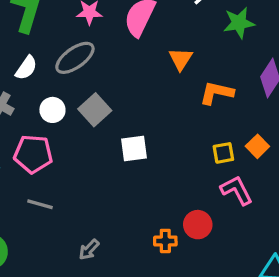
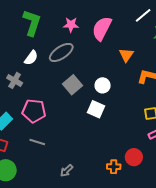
white circle: (52, 110) -> (103, 85), moved
white square: (134, 149) -> (96, 109), turned 30

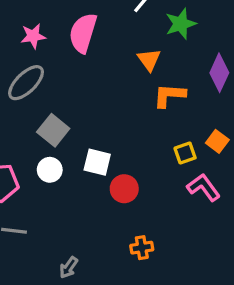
orange triangle: (126, 55) -> (149, 60), moved
white circle: (103, 85) -> (50, 170), moved
red circle: (134, 157) -> (124, 189), moved

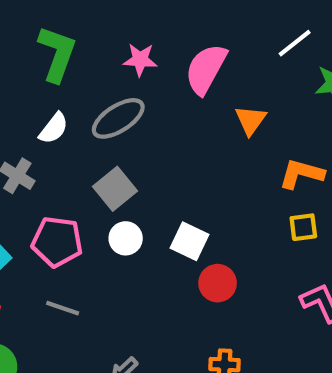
orange triangle: (149, 60) -> (251, 120), moved
gray square: (53, 130) -> (115, 189), moved
yellow square: (185, 153) -> (303, 227), moved

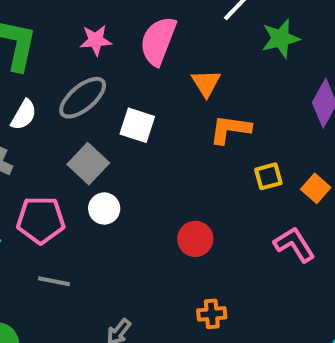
orange L-shape: (302, 174) -> (230, 129), moved
white square: (190, 241) -> (137, 125), moved

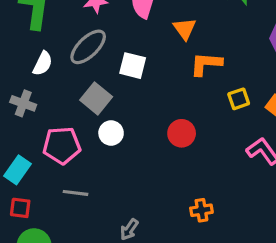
red circle: (195, 239) -> (182, 133), moved

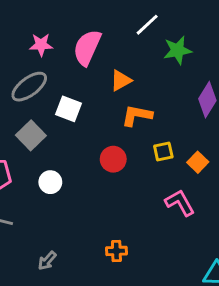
orange triangle: (185, 29) -> (121, 80), turned 30
white circle: (111, 133) -> (50, 182), moved
red circle: (182, 133) -> (113, 159), moved

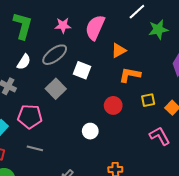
white circle: (50, 182) -> (90, 131), moved

